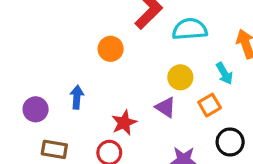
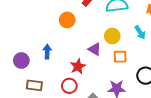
orange square: (210, 105) -> (120, 57), moved, turned 32
purple triangle: (166, 107) -> (95, 49), moved

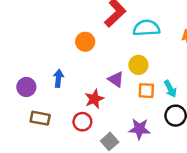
cyan arrow: (140, 32) -> (170, 89), moved

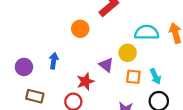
cyan semicircle: (146, 28) -> (147, 32), moved

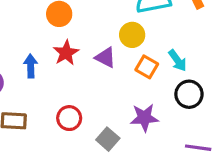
orange square: (133, 77) -> (147, 67), turned 35
red star: (85, 81) -> (66, 53), moved

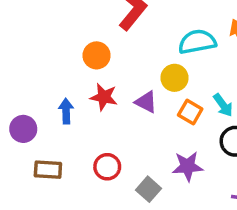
red star: (66, 53) -> (104, 97), turned -30

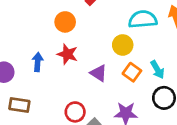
purple triangle: (146, 102) -> (98, 73), moved
red circle: (107, 167) -> (75, 112), moved

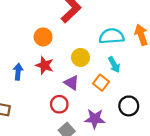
yellow circle: (123, 45) -> (80, 57), moved
cyan arrow: (157, 70) -> (114, 65), moved
red circle: (75, 112) -> (59, 104), moved

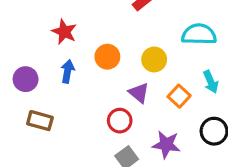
orange circle: (43, 37) -> (107, 57), moved
red star: (44, 65) -> (64, 32), moved
cyan arrow: (114, 65) -> (211, 82), moved

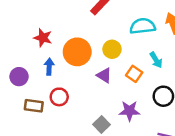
orange circle: (107, 57) -> (77, 52), size x1.5
red circle: (120, 121) -> (59, 97), moved

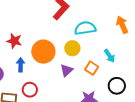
cyan semicircle: (143, 26) -> (85, 28), moved
purple triangle: (104, 75) -> (67, 70), turned 48

